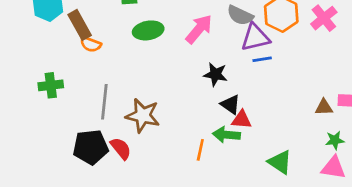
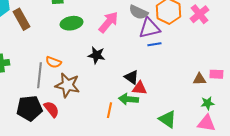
orange semicircle: (91, 44) -> (53, 62), moved
black star: (215, 74) -> (96, 55), moved

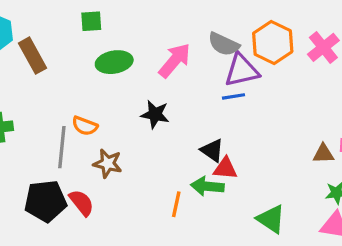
blue line: (154, 44) -> (233, 96), moved
brown star: (67, 85) -> (108, 163), size x0.7

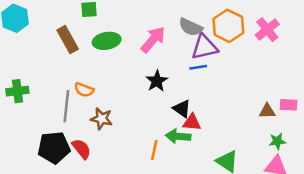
brown rectangle: (32, 56) -> (68, 40), moved
black star: (155, 114) -> (157, 81), moved, turned 30

